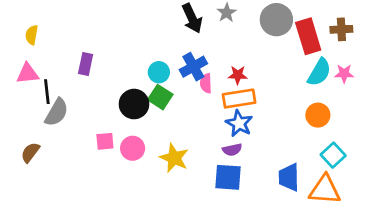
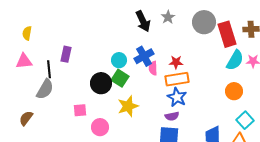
black line: (47, 92) -> (49, 69), moved
pink circle: (133, 148) -> (100, 127), moved
yellow star: (174, 158) -> (128, 106), moved, turned 30

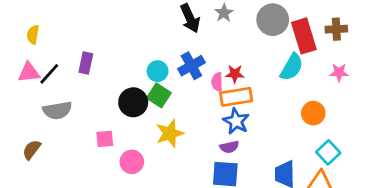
cyan semicircle: (235, 60) -> (292, 67), moved
pink semicircle: (153, 68) -> (217, 82), moved
black line: (49, 69) -> (49, 74), moved, turned 48
gray semicircle: (45, 89) -> (57, 110), turned 50

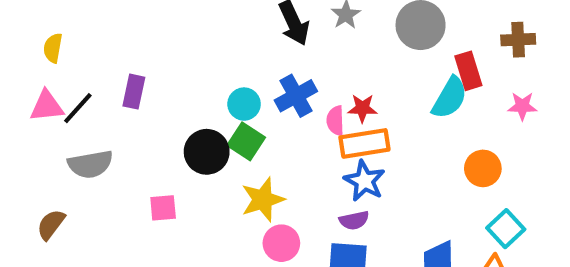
red rectangle: (304, 36) -> (468, 71), moved, size x0.7
pink circle: (132, 162) -> (281, 243), moved

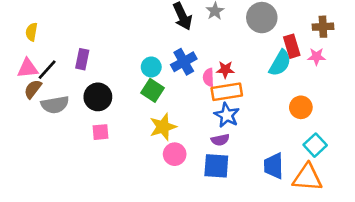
pink star: (522, 106) -> (316, 57), moved
black circle: (207, 152) -> (98, 97), moved
brown semicircle: (51, 224) -> (33, 89), moved

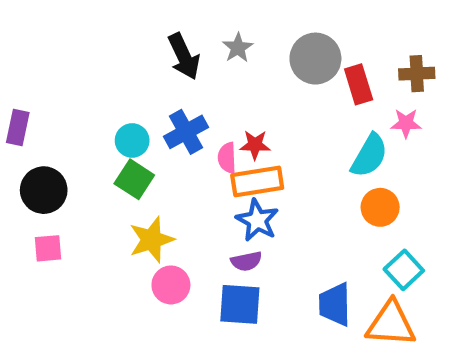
red rectangle: (292, 46) -> (359, 84), moved
cyan semicircle: (280, 63) -> (369, 156), moved

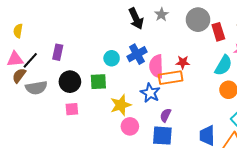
red star: (255, 145) -> (183, 62), moved
pink semicircle: (227, 158) -> (156, 66), size x1.6
green square: (134, 179) -> (98, 82), moved, turned -36
blue star: (257, 220) -> (150, 93), moved
purple semicircle: (246, 261) -> (165, 115), turned 128

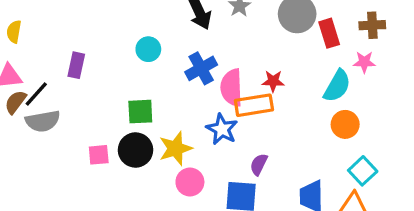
cyan circle: (112, 58) -> (148, 49), moved
black line: (30, 60) -> (36, 94), moved
black circle: (70, 82) -> (136, 150), moved
purple semicircle: (165, 115) -> (259, 164), moved

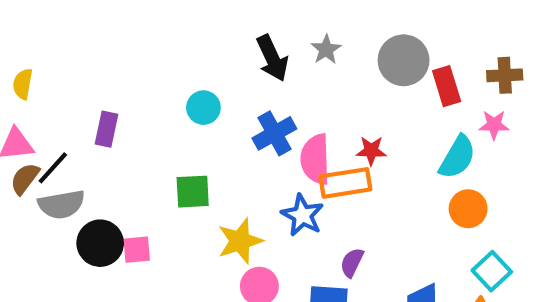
black circle: (136, 150) -> (100, 243), moved

